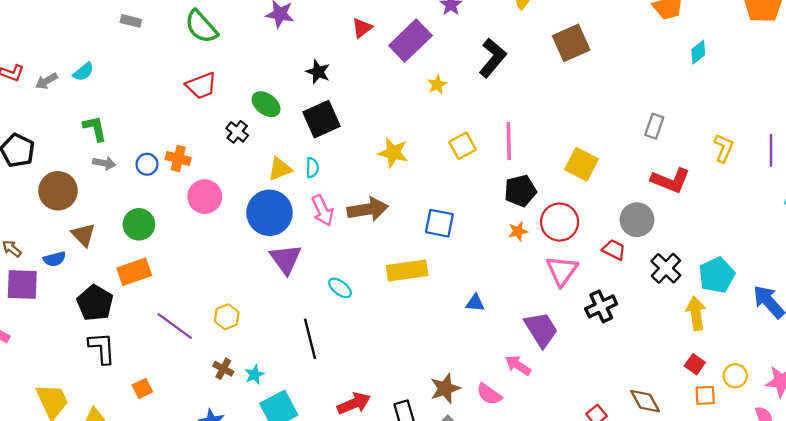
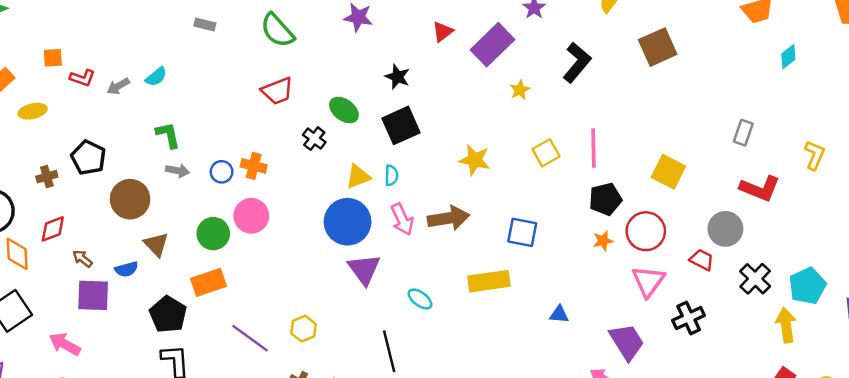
pink circle: (205, 197) -> (251, 216), moved

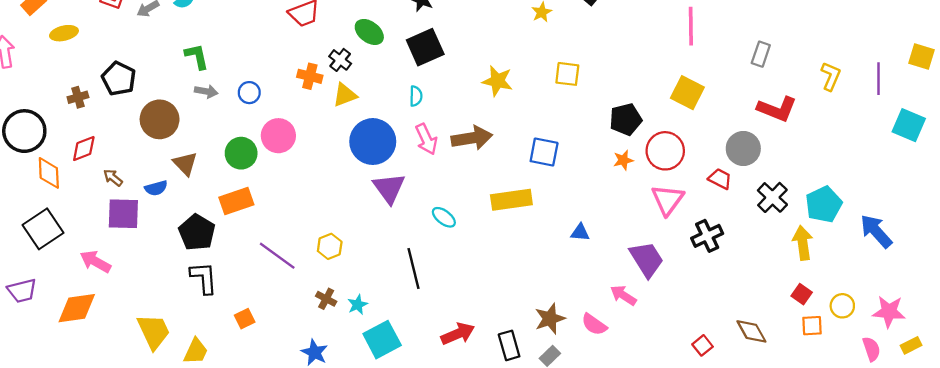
pink line: (594, 148) -> (691, 26), moved
yellow square: (546, 153) -> (567, 74), turned 36
orange cross: (254, 166) -> (310, 76), moved
yellow triangle: (358, 177) -> (345, 95), moved

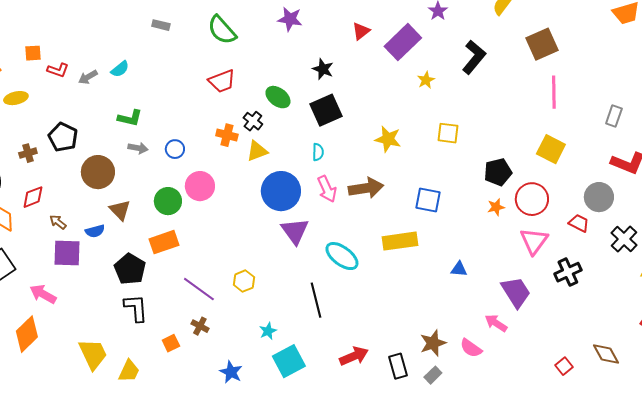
green L-shape: (197, 56) -> (130, 118), turned 115
cyan ellipse: (444, 217) -> (342, 256), size x1.6
brown cross: (326, 299) -> (200, 326), moved
orange diamond: (77, 308) -> (27, 334), turned -36

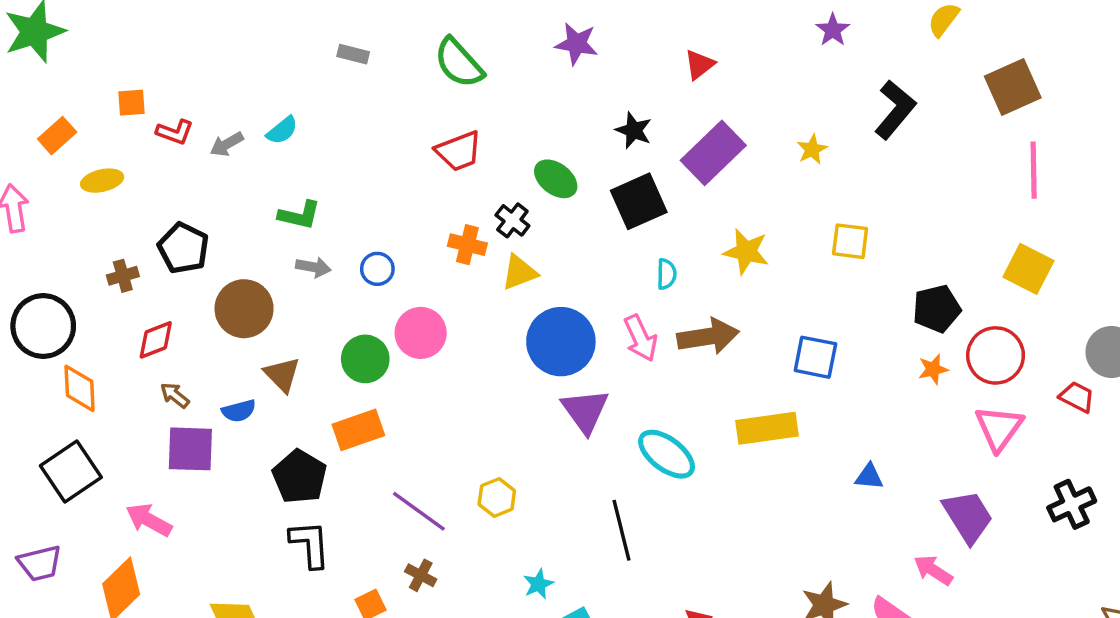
purple rectangle: (403, 42) -> (713, 153), moved
cyan semicircle: (318, 152) -> (667, 274), moved
red diamond: (33, 197) -> (156, 340), moved
black cross: (568, 272) -> (1072, 504), moved

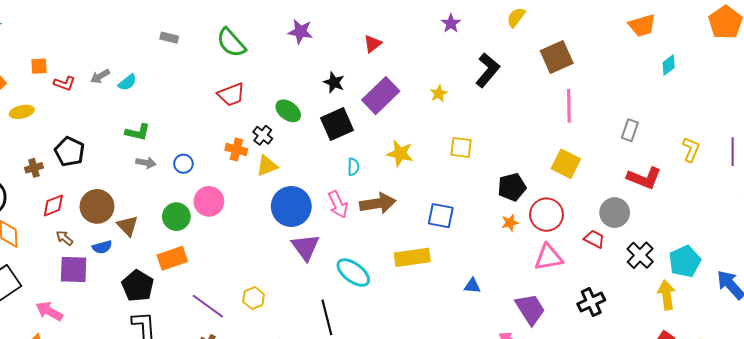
gray arrow: (227, 144) -> (100, 76), moved
brown circle: (244, 309) -> (97, 206), moved
pink triangle: (999, 428) -> (549, 257), turned 44

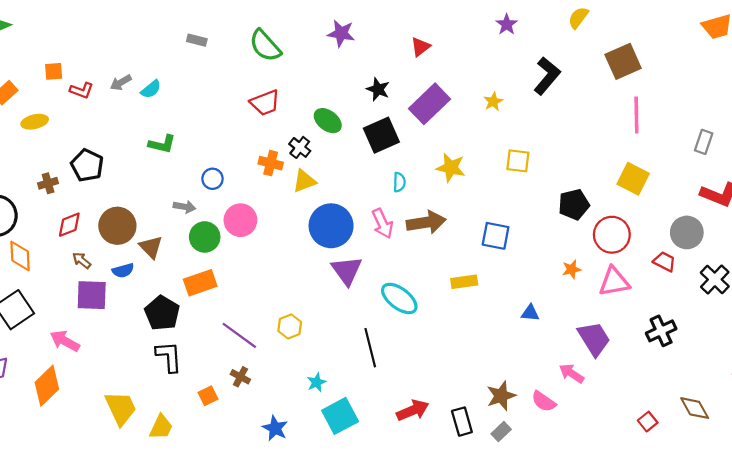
gray arrow: (146, 163) -> (185, 207), moved
orange star: (510, 223) -> (572, 269), moved
yellow rectangle: (412, 257) -> (464, 282), size x0.7

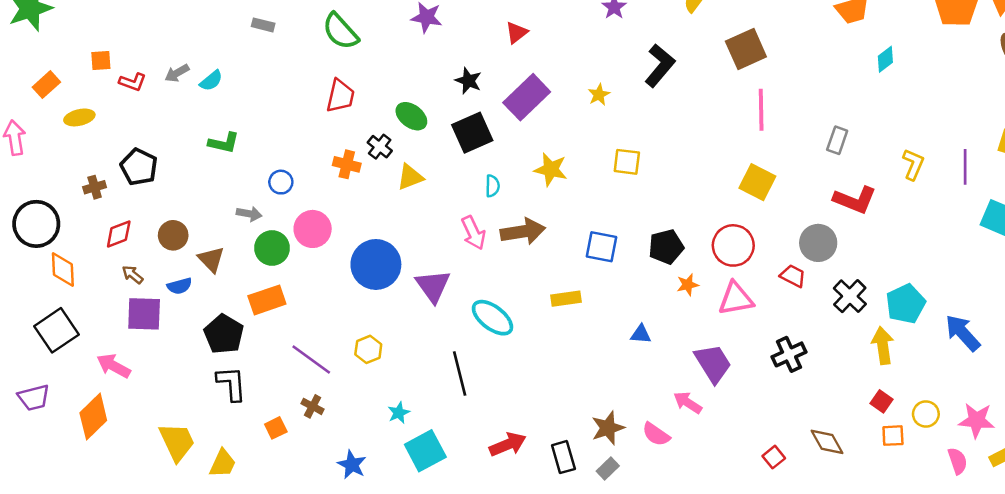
red trapezoid: (265, 103) -> (340, 96), turned -56
yellow triangle: (304, 181) -> (410, 177), moved
black pentagon: (574, 204) -> (666, 247), moved
brown circle: (117, 226) -> (173, 235), size x0.7
blue circle: (331, 226) -> (376, 264), moved

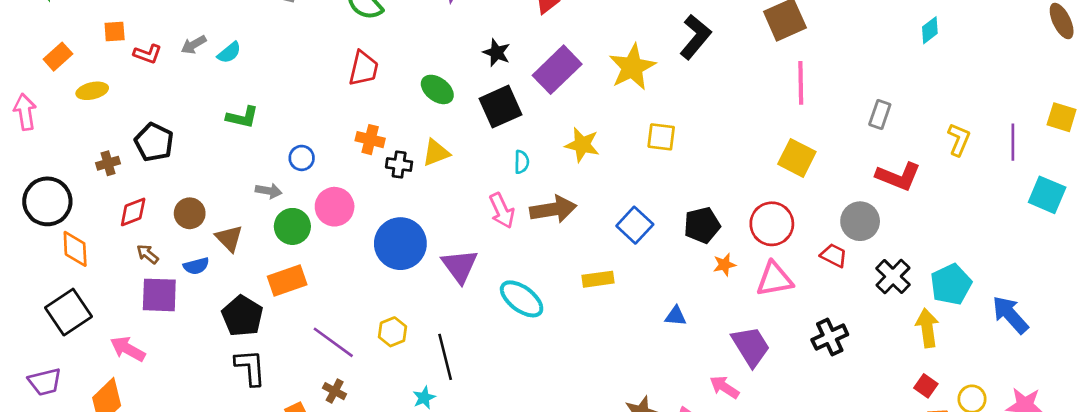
yellow star: (599, 95) -> (632, 67), size x2.0
black cross: (380, 147) -> (399, 165), moved, turned -30
blue square: (601, 247) -> (635, 225), turned 32
black line: (460, 373) -> (445, 357), moved

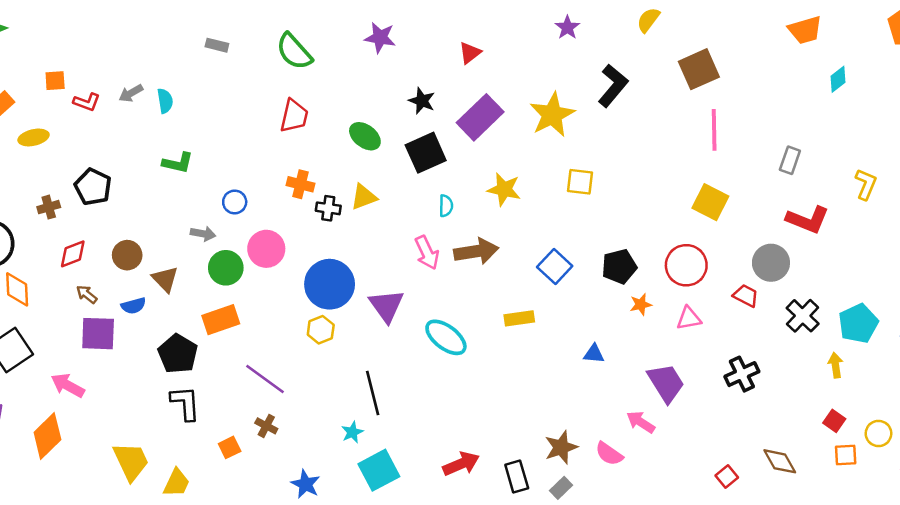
cyan semicircle: (229, 53) -> (165, 101), turned -60
pink triangle: (774, 279) -> (689, 318), size x0.7
yellow arrow: (927, 328) -> (835, 365), size x0.7
yellow hexagon: (392, 332) -> (321, 330), moved

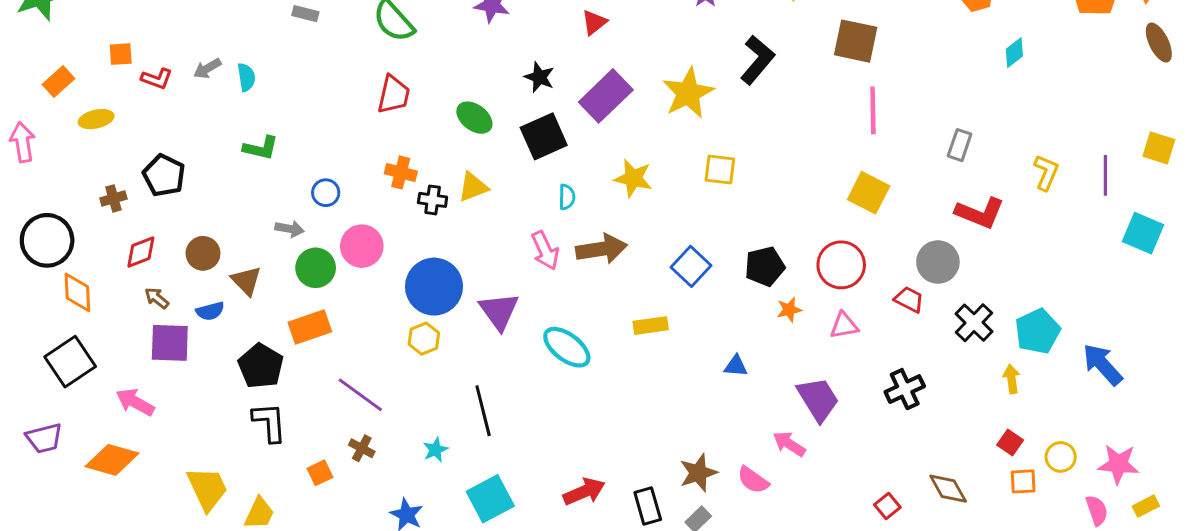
brown square: (699, 69) -> (856, 41), turned 36
cyan star: (352, 432) -> (435, 450), moved
orange diamond: (47, 436) -> (112, 460), turned 60

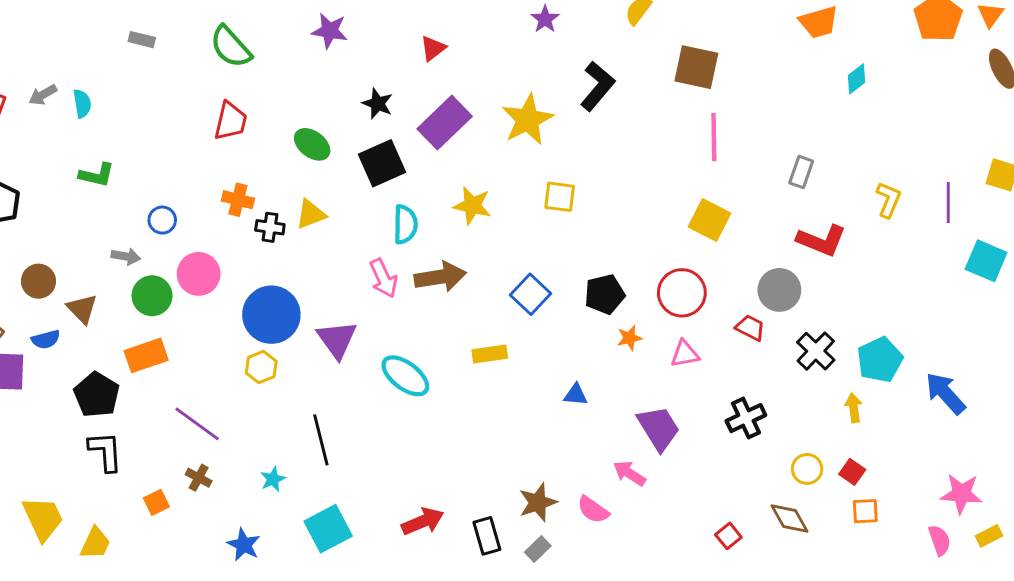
cyan semicircle: (567, 197) -> (405, 224), size x1.5
yellow circle: (1061, 457) -> (807, 469), moved

